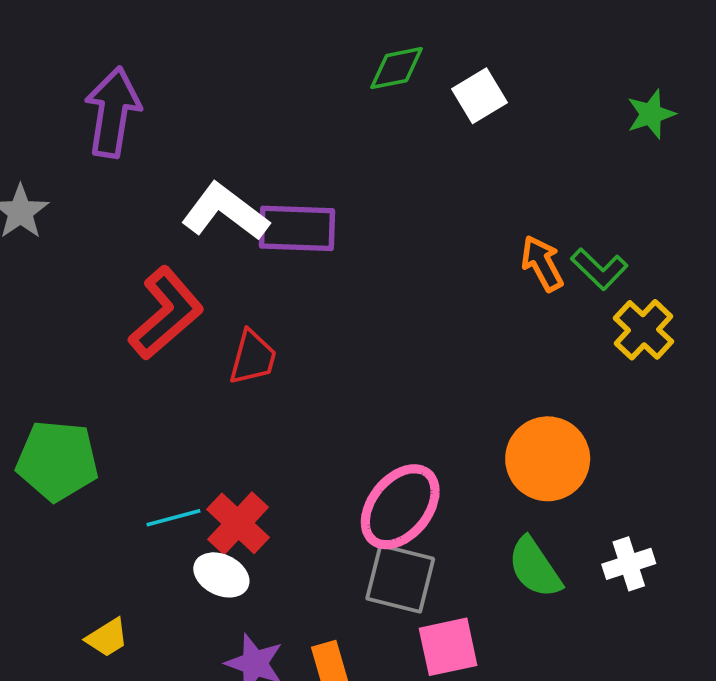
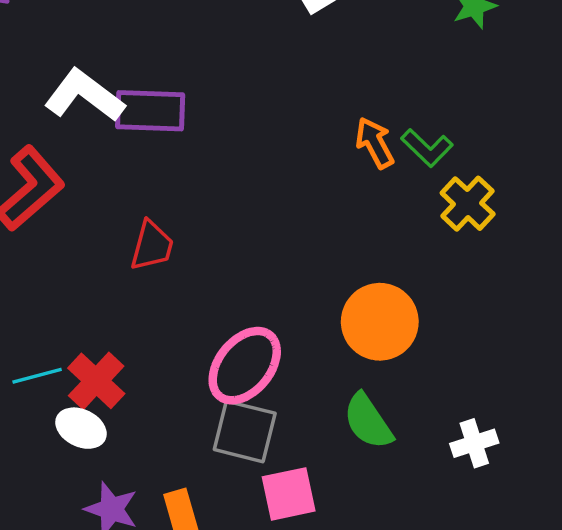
red trapezoid: (253, 357) -> (152, 246), moved
white cross: (629, 564) -> (474, 443), moved

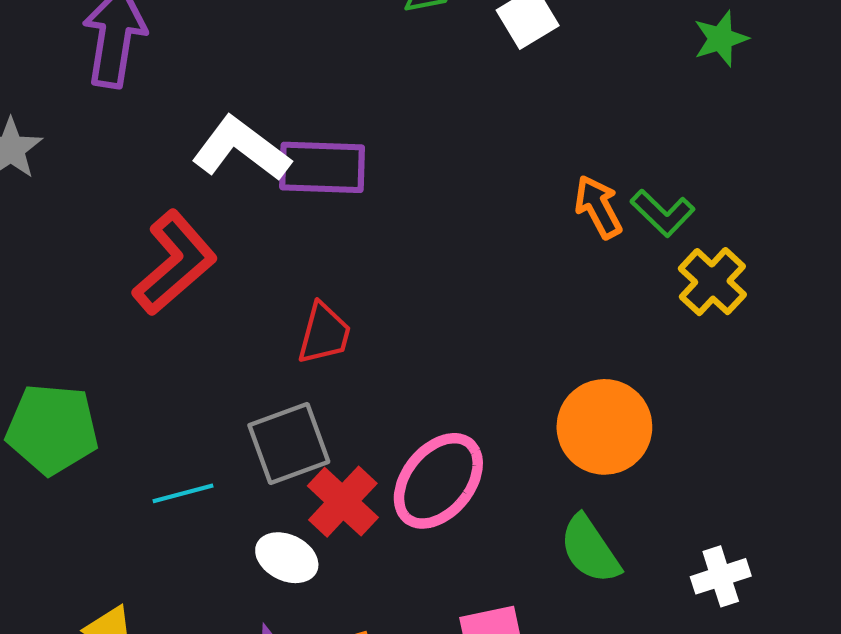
red cross: (96, 381) -> (343, 502), moved
white ellipse: (81, 428) -> (287, 558), moved
gray square: (245, 431) -> (289, 443), moved, turned -34

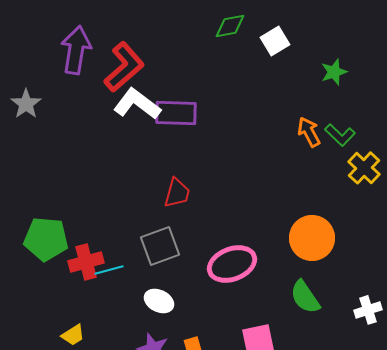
green star: (721, 39) -> (334, 72), moved
red L-shape: (175, 263) -> (124, 67), moved
pink ellipse: (438, 481) -> (232, 264), turned 30
red cross: (343, 502) -> (86, 262), moved, turned 32

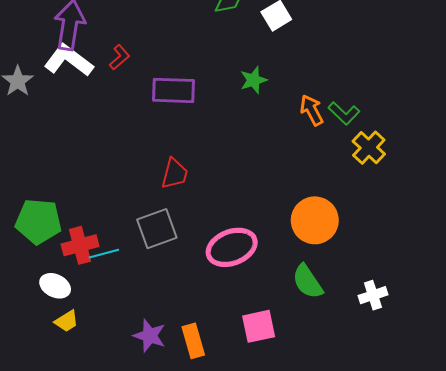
red L-shape: (124, 67) -> (119, 57), moved, size x0.5
green star: (334, 72) -> (253, 80), moved
white L-shape: (137, 104) -> (69, 60), moved
white ellipse: (159, 301) -> (55, 286), moved

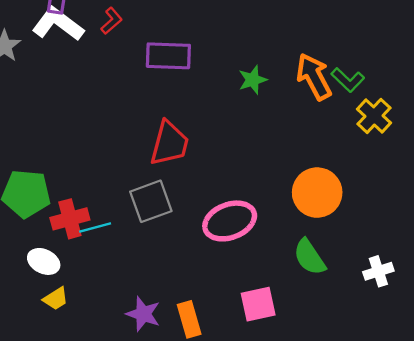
green star: (253, 80) -> (253, 80), moved
orange arrow: (312, 110) -> (314, 77), size x1.4
red trapezoid: (175, 174) -> (169, 143), size x1.4

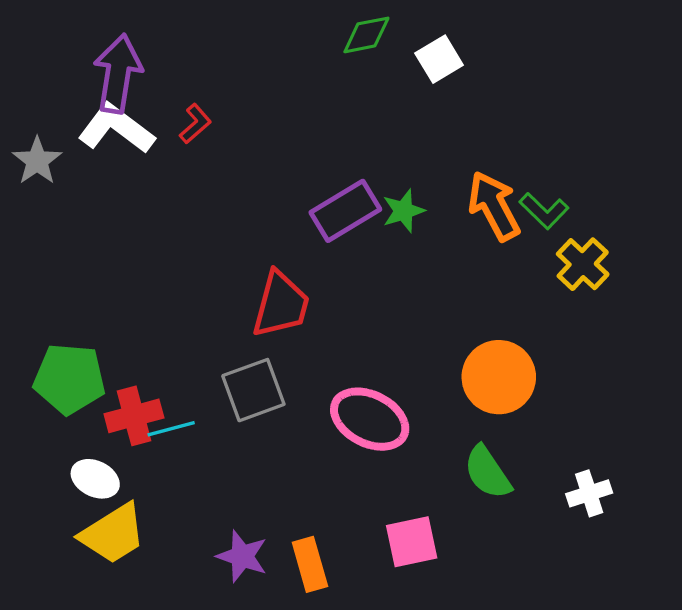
purple rectangle: (168, 56) -> (345, 211), moved, turned -33
pink ellipse: (230, 221) -> (370, 419), turned 48
yellow trapezoid: (56, 299) -> (113, 534), size x1.8

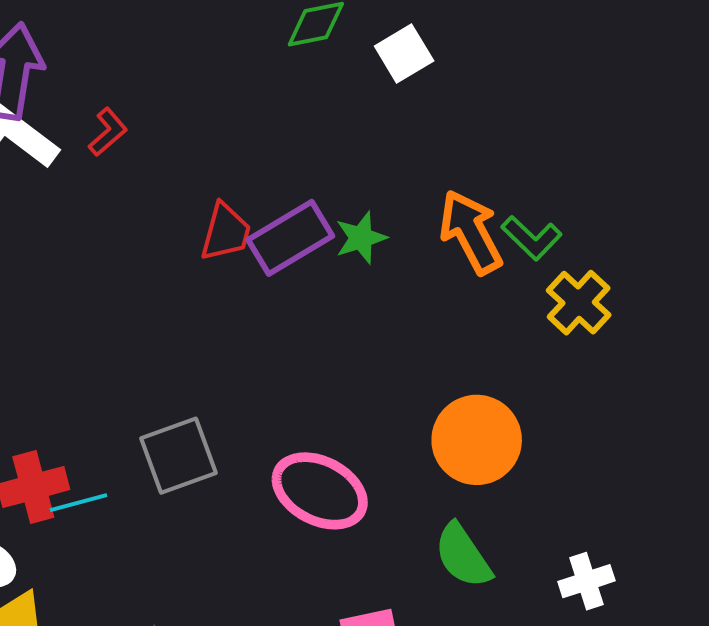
red trapezoid: (281, 304) -> (226, 232), moved, size x0.7

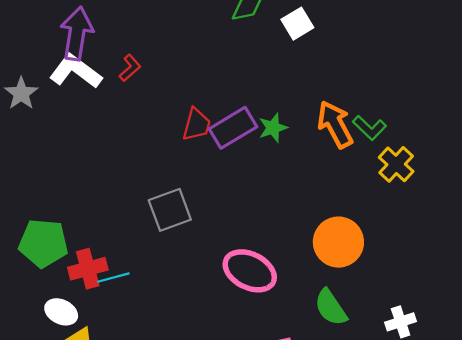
gray square: (178, 456) -> (170, 210), moved

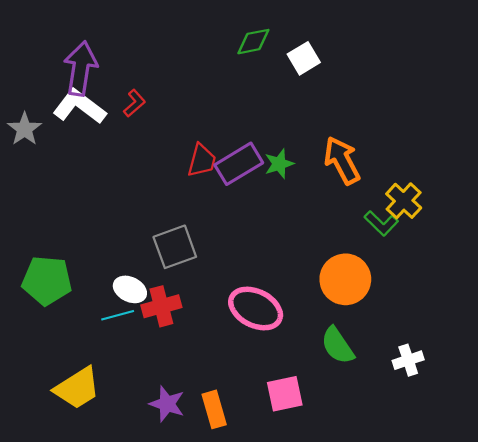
green L-shape: (369, 128) -> (381, 223), moved
red cross: (88, 269) -> (161, 306), moved
white ellipse: (61, 312) -> (130, 289), moved

